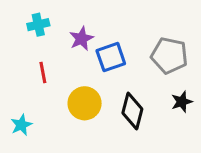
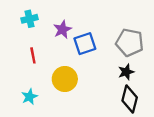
black star: (182, 102) -> (126, 72), moved
black diamond: (132, 111) -> (130, 99), moved
cyan star: (21, 125) -> (29, 97), moved

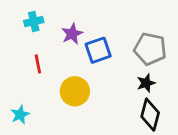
cyan star: (29, 97) -> (20, 115), moved

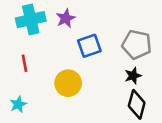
cyan cross: (34, 21) -> (31, 20), size x1.6
purple star: (72, 34) -> (66, 18), moved
red line: (38, 64) -> (24, 63), moved

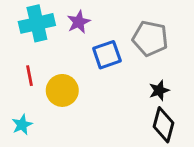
gray pentagon: (137, 45) -> (150, 38), moved
yellow circle: (68, 83) -> (62, 90), moved

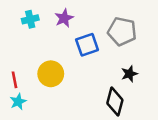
cyan cross: (37, 23) -> (30, 19), size x0.6
red line: (29, 76) -> (14, 80), moved
black diamond: (163, 125) -> (115, 102), moved

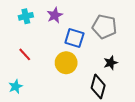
blue square: (87, 45) -> (74, 38), turned 36
yellow circle: (51, 74) -> (66, 63), moved
red line: (14, 80) -> (25, 54), moved, turned -32

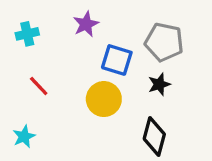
cyan cross: (26, 16) -> (27, 34), moved
black star: (111, 63) -> (159, 84), moved

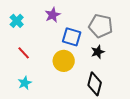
cyan cross: (27, 34) -> (17, 21), turned -32
cyan star: (24, 136) -> (25, 83), moved

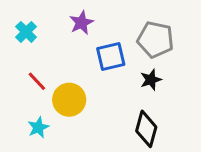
blue square: (72, 37) -> (111, 57), turned -30
yellow circle: (64, 61) -> (69, 100), moved

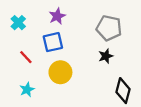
blue square: (111, 57) -> (53, 42), moved
yellow circle: (69, 100) -> (60, 72), moved
black diamond: (146, 129) -> (123, 91), moved

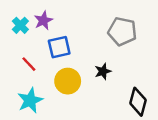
purple star: (57, 16) -> (43, 20), moved
black star: (106, 56) -> (103, 71), moved
cyan star: (27, 90) -> (30, 100), size x1.5

